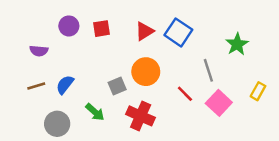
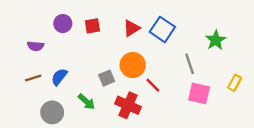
red line: (185, 94) -> (153, 85), moved
pink square: (219, 103) -> (199, 93), turned -30

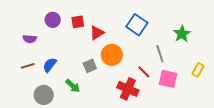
red triangle: (132, 28) -> (97, 33), moved
red line: (153, 85) -> (144, 72), moved
red cross: (128, 105) -> (128, 89), moved

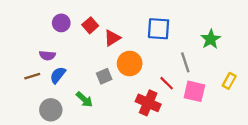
red square: (78, 22) -> (90, 25), turned -32
blue square: (137, 25) -> (159, 29), turned -30
purple semicircle: (30, 39) -> (47, 55), moved

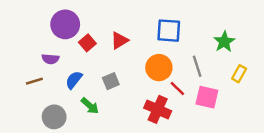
purple circle: (61, 23) -> (65, 24), size x1.5
red square: (90, 25) -> (87, 43), moved
orange circle: (130, 63) -> (159, 68), moved
blue semicircle: (58, 75) -> (74, 80), moved
yellow rectangle: (229, 81) -> (239, 74), moved

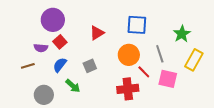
red square: (87, 43) -> (60, 42), moved
yellow rectangle: (239, 74) -> (194, 60), size x1.5
red cross: (158, 109) -> (128, 89), turned -30

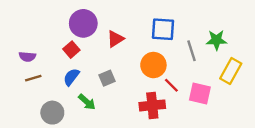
purple circle: (53, 20) -> (83, 23), moved
green star: (182, 34) -> (217, 40), turned 30
purple semicircle: (41, 48) -> (27, 57), moved
gray line: (160, 54) -> (192, 51), moved

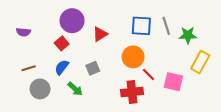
gray line: (192, 51) -> (166, 26), moved
purple semicircle: (27, 57) -> (23, 32), moved
gray circle: (52, 113) -> (40, 89), moved

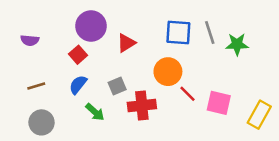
yellow rectangle: (200, 62) -> (259, 115), moved
gray circle: (40, 89) -> (42, 122), moved
red cross: (132, 92) -> (142, 105), moved

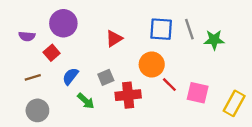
purple circle: (91, 26) -> (63, 23), moved
red square: (78, 55) -> (52, 53), moved

